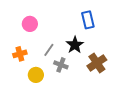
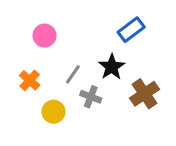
blue rectangle: (88, 20) -> (131, 30), turned 66
orange cross: (20, 54) -> (30, 80), turned -32

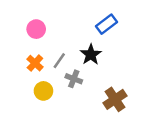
orange cross: (30, 80) -> (35, 63), moved
brown cross: (145, 94) -> (115, 99), moved

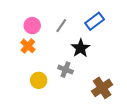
gray line: (59, 61) -> (61, 26), moved
orange cross: (35, 63) -> (28, 46), moved

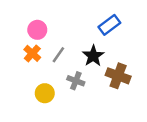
gray line: (61, 26) -> (58, 55), moved
brown cross: (102, 88) -> (118, 76), moved, turned -36

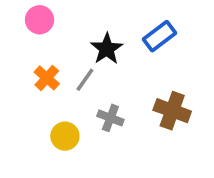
pink circle: (37, 30) -> (40, 20), moved
black star: (93, 56) -> (107, 49), moved

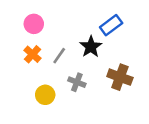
pink circle: (40, 20) -> (34, 24), moved
black star: (107, 49) -> (91, 47), moved

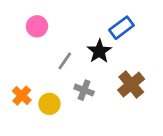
orange cross: (33, 54) -> (22, 96), moved
brown cross: (120, 77) -> (131, 84), turned 30

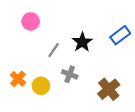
blue rectangle: (121, 28) -> (120, 35), moved
brown cross: (131, 84) -> (109, 89), moved

